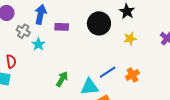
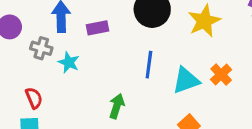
yellow star: (130, 39) -> (204, 21), size x1.5
blue line: (108, 72) -> (149, 65), moved, turned -36
cyan triangle: (90, 87) -> (186, 80), moved

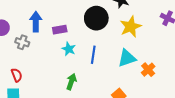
cyan star: (69, 62) -> (69, 49), moved
orange cross: (221, 75) -> (148, 70), moved
cyan triangle: (186, 80) -> (127, 58), moved

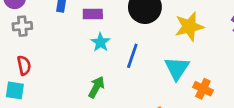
gray cross: (22, 42) -> (22, 26), moved, turned -32
cyan triangle: (127, 58) -> (177, 68), turned -48
orange cross: (148, 70) -> (203, 89), turned -32

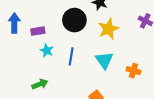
green arrow: (96, 87) -> (40, 84), moved, turned 49
orange cross: (203, 89) -> (133, 71), moved

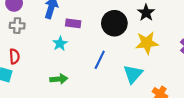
cyan star: (47, 50) -> (60, 44), moved

